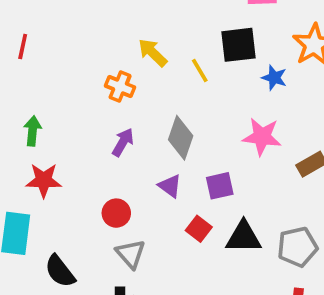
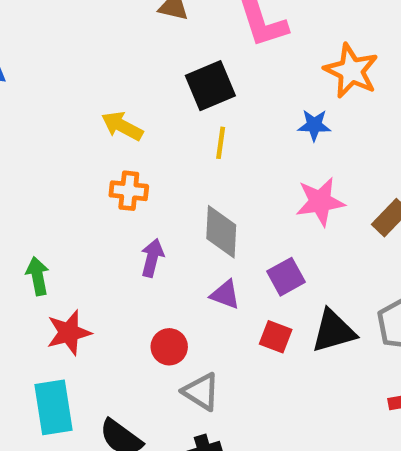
black square: (238, 45) -> (210, 86), moved
yellow arrow: (153, 53) -> (122, 126), moved
yellow line: (200, 70) -> (221, 143), turned 55

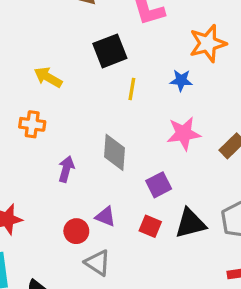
orange star: (351, 71) -> (208, 43), turned 30
yellow line: (221, 143) -> (132, 89), moved
orange cross: (129, 191) -> (32, 124), moved
purple triangle: (225, 295) -> (105, 217), moved

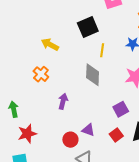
orange cross: (32, 124) -> (41, 74), turned 35
gray diamond: (115, 152) -> (93, 75), moved
red square: (150, 226) -> (116, 135), turned 32

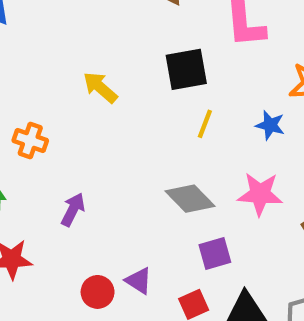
orange cross: (41, 74) -> (30, 141), moved, turned -35
gray diamond: (93, 75) -> (190, 199), moved, turned -60
purple arrow: (63, 101) -> (73, 210), moved

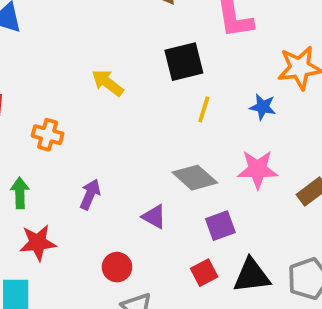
purple triangle: (139, 281) -> (154, 217), moved

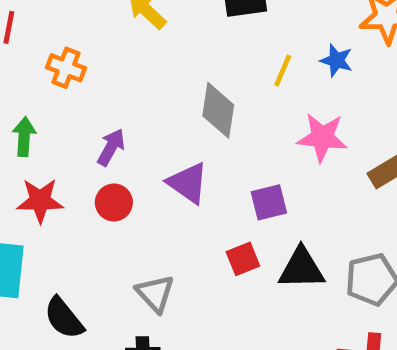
yellow line: (204, 109) -> (283, 71), moved
gray diamond: (195, 178) -> (218, 110), moved, turned 51
purple triangle: (154, 217) -> (188, 183), size x1.4
red circle: (117, 267) -> (114, 202), moved

